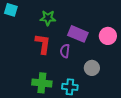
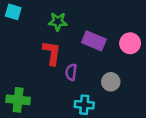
purple semicircle: (65, 51) -> (71, 72), moved
green cross: (42, 83) -> (18, 100), moved

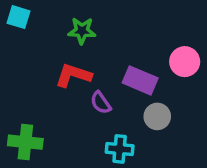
purple rectangle: (94, 41) -> (140, 80), moved
red L-shape: (52, 53) -> (73, 75), turned -80
purple semicircle: (71, 72) -> (101, 103), turned -42

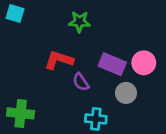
green star: (82, 31) -> (79, 22), moved
pink circle: (185, 62) -> (144, 63), moved

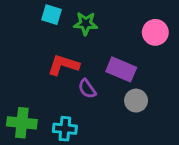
cyan square: (15, 14) -> (52, 15), moved
pink circle: (144, 63) -> (155, 32), moved
cyan cross: (96, 119) -> (65, 129), moved

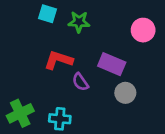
green cross: (22, 123) -> (20, 113), turned -32

